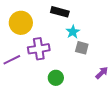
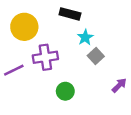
gray square: (82, 48) -> (96, 56), turned 32

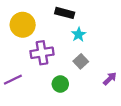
gray square: (96, 56) -> (81, 61), moved
purple line: (14, 70) -> (13, 80), moved

